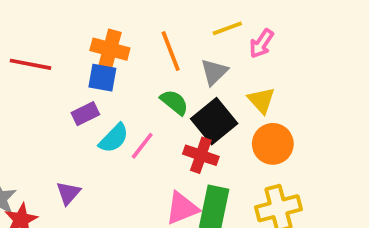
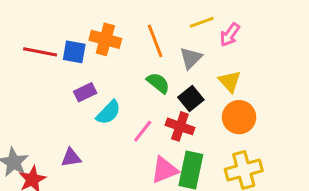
blue square: (102, 78) -> (74, 52), moved
black square: (214, 121) -> (191, 98), size x0.7
pink line: (142, 146) -> (143, 131), moved
purple triangle: (68, 193) -> (71, 158), turned 40

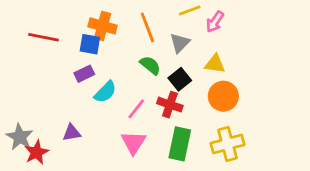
blue square: (74, 52) -> (90, 44), moved
yellow triangle: (230, 81) -> (215, 64), turned -40
pink triangle: (164, 170) -> (133, 143), moved, turned -36

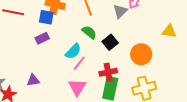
gray triangle: (180, 43) -> (120, 11), moved
yellow triangle: (215, 64) -> (169, 31), moved
cyan semicircle: (105, 92) -> (73, 51), moved
red cross: (170, 105) -> (108, 72), moved, turned -30

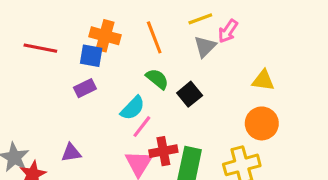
yellow triangle: (169, 31) -> (263, 80), moved
orange circle: (141, 54) -> (262, 123), moved
red cross: (108, 72) -> (163, 151), moved

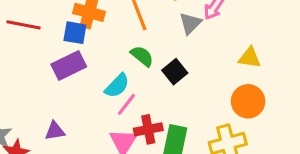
purple rectangle: (85, 88) -> (69, 65), size x1.5

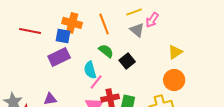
gray triangle: (190, 23) -> (137, 30), turned -35
yellow triangle: (250, 58) -> (175, 52), turned -42
cyan semicircle: (117, 86) -> (90, 70), turned 120

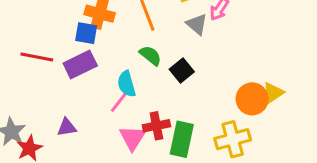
red line: (30, 31) -> (37, 57), moved
yellow triangle: (175, 52) -> (273, 93), moved
pink line: (96, 82) -> (119, 102), moved

